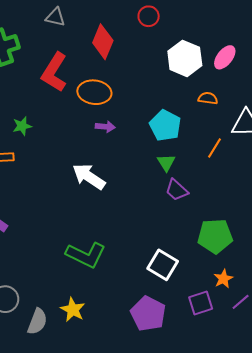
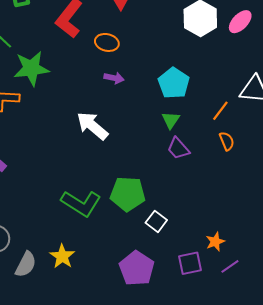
orange ellipse: (94, 92) -> (107, 42), size x0.7
orange semicircle: (208, 98) -> (227, 141), moved, turned 54
green star: (22, 126) -> (31, 68), size x1.8
green pentagon: (215, 236) -> (128, 194), moved
white square: (163, 265) -> (156, 221), size x0.7

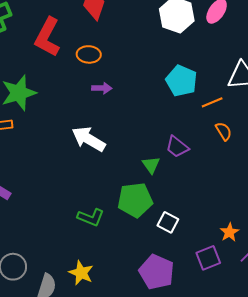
cyan pentagon: (174, 83) -> (181, 81), moved
orange line: (220, 111) -> (212, 102), turned 40
green triangle: (171, 120) -> (151, 165), moved
green L-shape: (81, 203) -> (91, 217), size x0.7

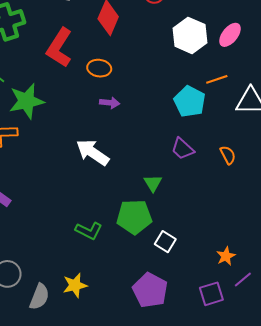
orange line: (212, 102) -> (217, 79), moved
purple trapezoid: (177, 147) -> (183, 149), moved
purple square: (208, 258) -> (211, 294), moved
yellow star: (81, 273) -> (75, 285), turned 30

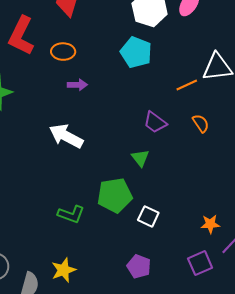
orange line: (217, 79) -> (187, 85), moved
cyan pentagon: (190, 102) -> (136, 52), moved
green triangle: (153, 183) -> (140, 158), moved
orange star: (226, 256) -> (210, 224), turned 30
purple pentagon: (150, 290) -> (139, 266), size x0.7

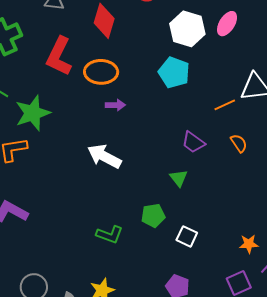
orange ellipse: (63, 52) -> (101, 72), size x1.4
green pentagon: (115, 195) -> (153, 215), size x0.7

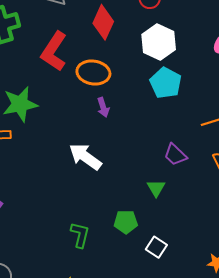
white hexagon: (187, 29) -> (159, 42), moved
purple arrow: (115, 105) -> (103, 107), turned 66
green L-shape: (110, 235) -> (80, 235), turned -104

